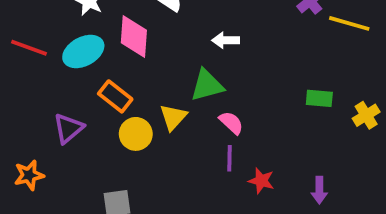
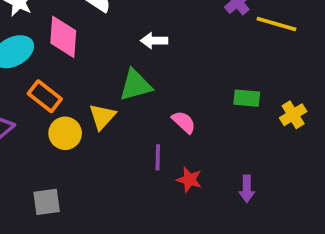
pink semicircle: (231, 123) -> (184, 122), moved

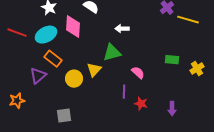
orange rectangle: (45, 96) -> (53, 59), moved

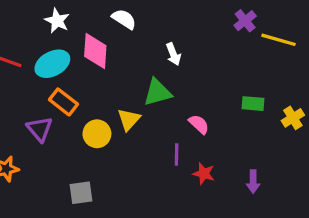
white arrow: (122, 29) -> (173, 54), turned -112
purple triangle: (38, 76) -> (40, 129), turned -30

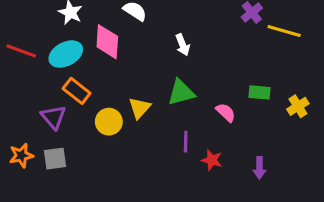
green triangle: (157, 92) -> (181, 92), moved
pink semicircle: (199, 124) -> (226, 112), moved
gray square: (81, 193) -> (55, 159), moved

